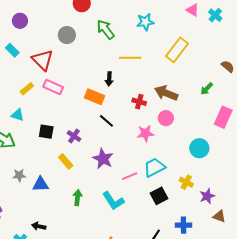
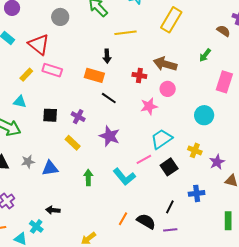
pink line: (130, 176) -> (144, 159), moved

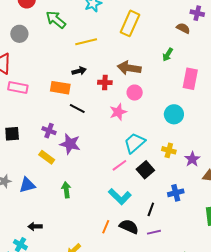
black arrow: (107, 56) -> (79, 71), moved, turned -96
black square: (50, 115) -> (12, 134), moved
purple star: (109, 136) -> (70, 144), moved
cyan L-shape: (124, 177) -> (120, 197), moved

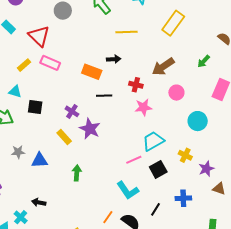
brown arrow: (129, 68) -> (163, 67), turned -55
red cross: (105, 82) -> (136, 85), moved
pink circle: (135, 93) -> (176, 93), moved
black line: (77, 109) -> (104, 96), turned -42

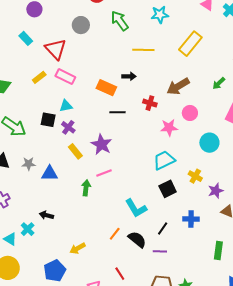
cyan triangle: (15, 92) -> (66, 106), moved, turned -32
pink star: (143, 107) -> (169, 128), moved
purple cross: (72, 111) -> (68, 127), moved
pink line: (134, 160) -> (104, 173), moved

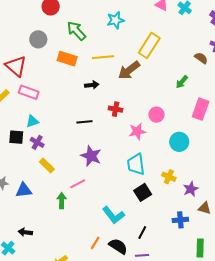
brown arrow: (178, 86) -> (129, 70), moved
orange rectangle: (106, 88) -> (67, 59), moved
purple star: (101, 144) -> (91, 156), moved
cyan trapezoid: (164, 160) -> (136, 164), turned -65
blue cross: (191, 219) -> (180, 220), moved

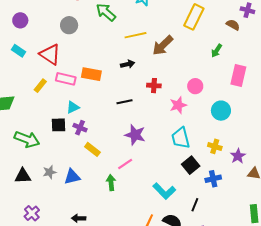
yellow rectangle: (149, 46) -> (194, 17), moved
orange rectangle: (67, 59) -> (91, 74), moved
blue cross: (180, 220) -> (213, 179), moved

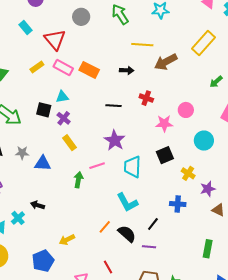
cyan trapezoid: (181, 138) -> (132, 167), moved
black square: (191, 165) -> (165, 155), moved

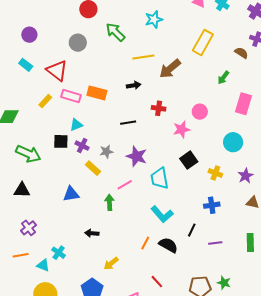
cyan circle: (204, 141) -> (233, 142), moved
gray star: (22, 153) -> (106, 152), moved
purple star: (208, 189) -> (246, 176), moved
black arrow: (37, 205) -> (92, 233), moved
purple line: (149, 247) -> (215, 243), moved

